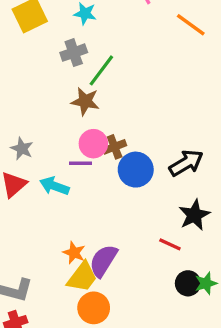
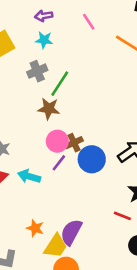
purple line: (80, 163) -> (59, 163), moved, turned -48
orange star: (74, 253) -> (35, 228), moved

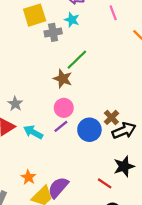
gray cross: (37, 71) -> (53, 32), moved
brown cross: (74, 143) -> (111, 117), moved, turned -32

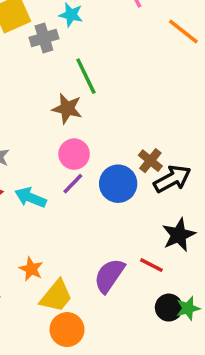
green line: (77, 60) -> (86, 76), turned -65
purple semicircle: (58, 187) -> (109, 276), moved

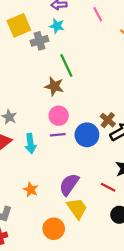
purple line: (73, 184) -> (58, 135), turned 40
cyan arrow: (31, 198) -> (30, 144), turned -120
purple semicircle: (109, 276) -> (69, 185), moved
yellow trapezoid: (56, 296) -> (77, 208), moved, turned -75

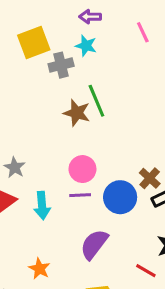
brown star: (54, 86) -> (77, 113), moved
purple semicircle: (69, 185) -> (94, 244), moved

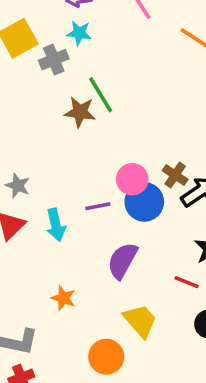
pink circle: (82, 169) -> (132, 179), moved

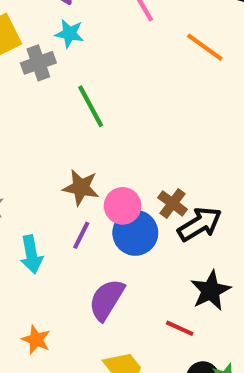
brown star: (80, 112) -> (81, 187), moved
purple line: (98, 206) -> (81, 235), turned -55

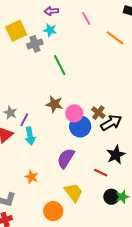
purple line: (81, 235) -> (24, 120), moved

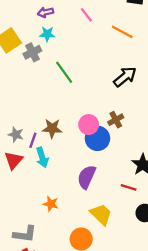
brown star: (54, 104) -> (52, 128), moved
brown cross: (98, 113) -> (116, 120), turned 32
black arrow: (111, 123) -> (125, 77), moved

